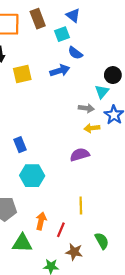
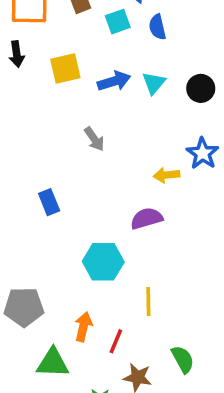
blue semicircle: (75, 53) -> (157, 27), moved, turned 40
yellow square: (22, 74) -> (65, 69), moved
cyan triangle: (102, 92) -> (154, 83), moved
gray arrow: (86, 108) -> (94, 139), moved, turned 48
cyan hexagon: (32, 176) -> (103, 262), moved

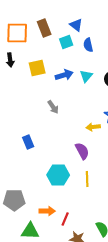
purple semicircle: (147, 218) -> (82, 151), turned 78
yellow line: (148, 301) -> (87, 179), moved
orange arrow: (83, 327) -> (47, 211), turned 77

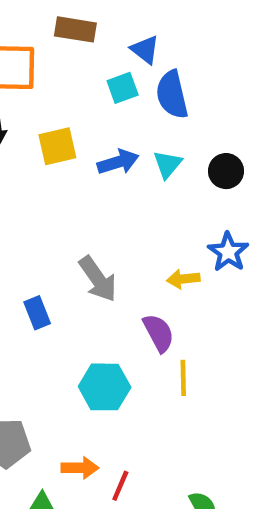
brown rectangle: (44, 28) -> (75, 29), moved, turned -60
blue semicircle: (88, 45) -> (172, 95), size x1.5
gray arrow: (53, 107) -> (98, 279), moved, size x1.5
yellow line: (87, 179) -> (183, 378), moved

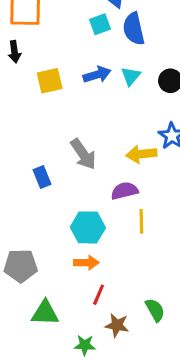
yellow square: (57, 146) -> (50, 81), moved
yellow arrow: (183, 279) -> (141, 154), size x1.4
purple semicircle: (159, 333) -> (125, 191), turned -76
orange arrow: (80, 468) -> (86, 263), moved

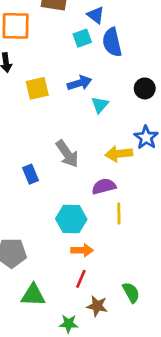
cyan triangle: (131, 76) -> (100, 105), moved
orange arrow: (86, 263) -> (82, 250), moved

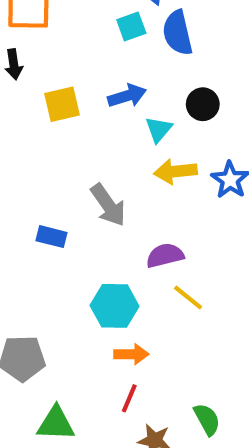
black circle: (145, 88) -> (203, 104), moved
yellow arrow: (119, 154) -> (175, 171), moved
blue rectangle: (30, 174) -> (52, 237), turned -54
yellow line: (119, 214) -> (188, 297), turned -50

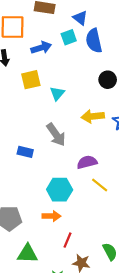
blue arrow: (127, 96) -> (41, 48), moved
cyan triangle: (159, 129) -> (57, 93), moved
orange arrow: (131, 354) -> (51, 216), moved

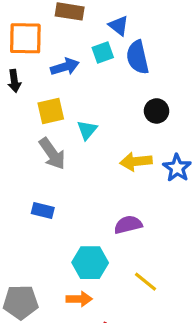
gray arrow: (56, 135) -> (52, 154), moved
yellow line: (100, 185) -> (145, 282), moved

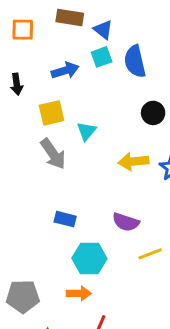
blue triangle: (119, 26) -> (103, 30), moved
orange square: (25, 38) -> (23, 30), moved, size x0.7
blue rectangle: (43, 211) -> (65, 219), moved
purple semicircle: (128, 225) -> (126, 222), turned -148
yellow line: (145, 282) -> (150, 254), moved, turned -60

